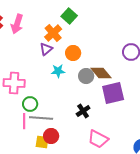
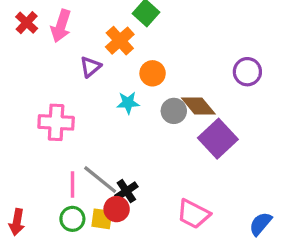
purple triangle: (46, 49) -> (90, 67), moved
purple square: (113, 93) -> (218, 139), turned -30
green circle: (30, 104) -> (72, 219), moved
black cross: (83, 111) -> (126, 191), moved
gray line: (41, 118) -> (100, 180), turned 35

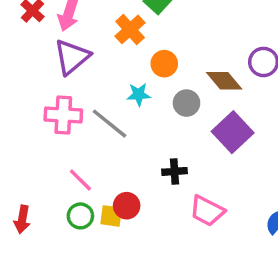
purple triangle: (90, 67) -> (72, 57), moved, size x1.6
brown diamond: (198, 106) -> (224, 81), moved
gray line: (100, 180) -> (110, 124), moved
pink line: (72, 185) -> (80, 180), turned -45
black cross: (126, 191) -> (175, 171), moved, turned 30

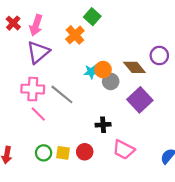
orange circle: (164, 64) -> (103, 70), moved
cyan star: (139, 94) -> (91, 72), moved
pink line: (80, 180) -> (38, 114), moved
red circle: (127, 206) -> (85, 152), moved

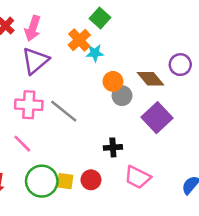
cyan star: (91, 72) -> (95, 53), moved
pink line: (38, 114) -> (22, 144), moved
green circle: (44, 153) -> (42, 181), size x1.6

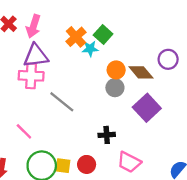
green square: (100, 18) -> (103, 34), moved
purple triangle: (35, 61) -> (36, 56), turned 32
orange circle: (113, 81) -> (116, 70), moved
pink cross: (29, 105) -> (31, 76), moved

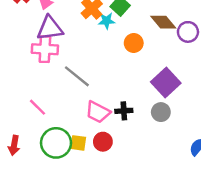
brown diamond: (141, 72) -> (163, 22), moved
gray circle: (115, 88) -> (161, 112), moved
pink trapezoid: (129, 162) -> (98, 112), moved

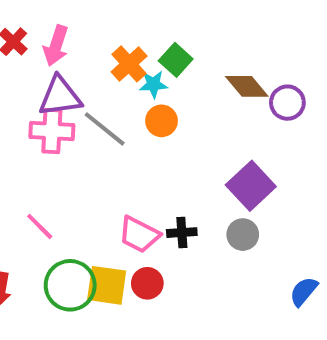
orange circle: (134, 43) -> (162, 121), moved
gray line: (77, 76) -> (105, 129), moved
yellow square: (78, 143) -> (107, 285), size x1.5

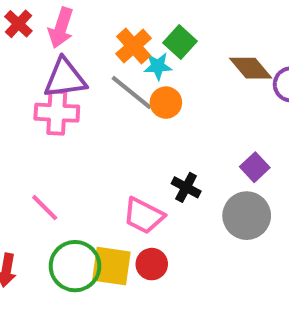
gray line: (105, 129) -> (132, 92), moved
purple square: (251, 186) -> (255, 167), size x0.6
black cross: (182, 233) -> (186, 187), moved, turned 32
gray circle: (243, 235) -> (247, 216), size x1.5

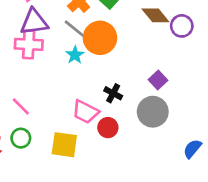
cyan star: (158, 66) -> (75, 55), moved, turned -30
orange circle: (166, 103) -> (100, 38), size x1.6
red circle: (152, 264) -> (108, 128), moved
green circle: (75, 266) -> (21, 138), moved, size x0.6

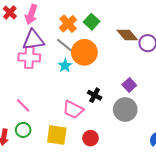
red circle: (108, 128) -> (91, 138), moved

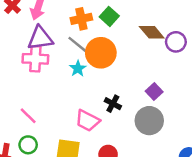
orange cross: (68, 24) -> (81, 19), turned 30

